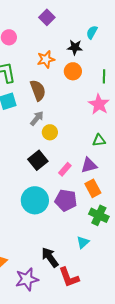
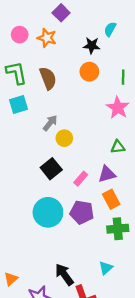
orange star: (46, 59) -> (47, 38), moved, turned 30
brown semicircle: (38, 90) -> (48, 78), moved
green cross: (99, 215) -> (118, 229), turned -30
cyan triangle: (83, 242) -> (106, 268), moved

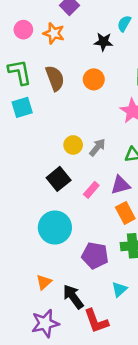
orange circle: (89, 72) -> (94, 79), moved
gray arrow: (50, 123) -> (97, 147), moved
purple pentagon: (82, 212) -> (95, 255), moved
orange triangle: (11, 279) -> (44, 282), moved

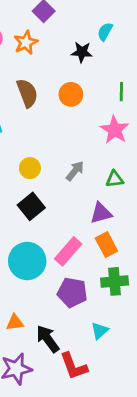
orange star: (54, 33) -> (26, 42), turned 30
yellow circle: (73, 145) -> (30, 168), moved
pink rectangle: (91, 190) -> (68, 251), moved, size x1.5
orange triangle: (44, 282) -> (15, 322), turned 35

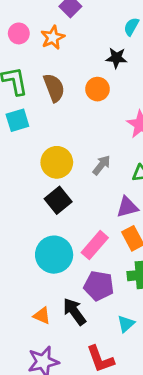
black star: (82, 52) -> (116, 58), moved
yellow circle: (30, 168) -> (57, 162), size x1.5
orange triangle: (15, 322) -> (42, 316), turned 30
black arrow: (48, 339) -> (74, 312), moved

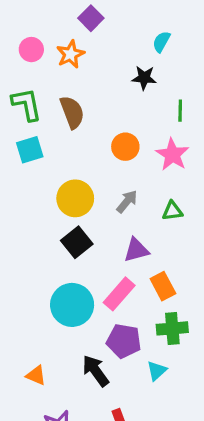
orange circle: (97, 89) -> (125, 147), moved
purple triangle: (127, 207) -> (136, 250), moved
orange triangle: (42, 316) -> (36, 375), moved
cyan triangle: (126, 324) -> (157, 371), moved

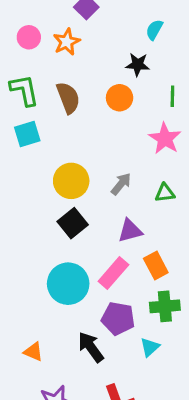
orange circle: (125, 147) -> (120, 98), moved

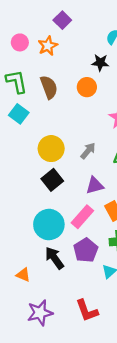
cyan square: (27, 134) -> (19, 114), turned -36
purple pentagon: (118, 318) -> (86, 250), turned 30
black arrow: (91, 347) -> (54, 258), moved

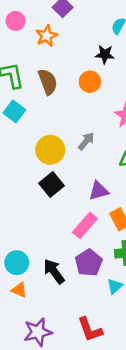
pink circle: (20, 42) -> (16, 21), moved
gray arrow: (88, 151) -> (86, 141), moved
cyan circle: (49, 225) -> (17, 263), moved, size x0.7

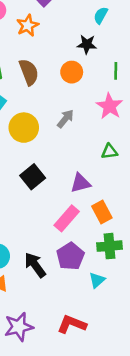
gray arrow: (86, 141) -> (65, 119), moved
yellow circle: (50, 150) -> (24, 128), moved
red L-shape: (90, 330) -> (72, 324), turned 132

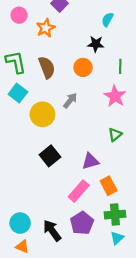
gray arrow: (65, 119) -> (70, 100), moved
green triangle: (110, 152) -> (115, 135), turned -32
cyan triangle: (97, 280) -> (117, 238), moved

